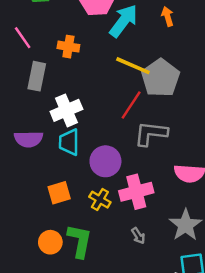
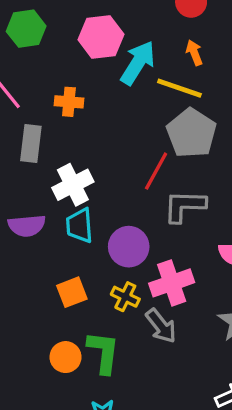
yellow line: (133, 66) -> (179, 88), moved
gray arrow: (138, 236) -> (161, 326), moved, size x1.6

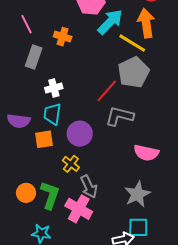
orange arrow: (194, 53) -> (146, 23), size x1.8
white cross: (73, 185) -> (54, 88), size x0.7
purple semicircle: (27, 226) -> (19, 121), moved
pink cross: (172, 283) -> (79, 209), moved, turned 36
orange square: (72, 292) -> (44, 139), moved

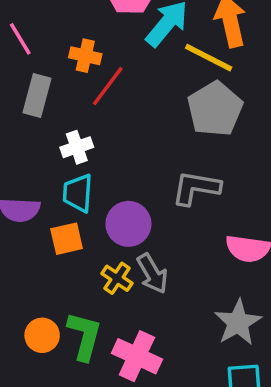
red line: (107, 91) -> (108, 86), moved
gray arrow: (89, 187) -> (152, 274), moved

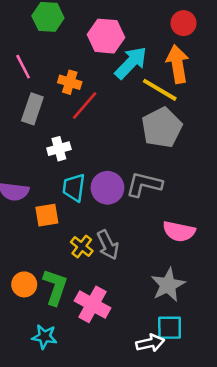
cyan trapezoid: (78, 193) -> (74, 188), moved
purple circle: (128, 224) -> (107, 188), moved

